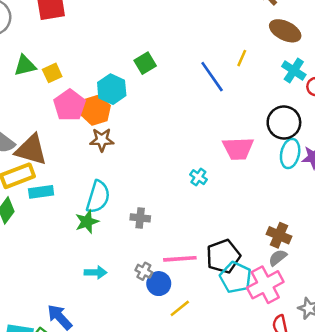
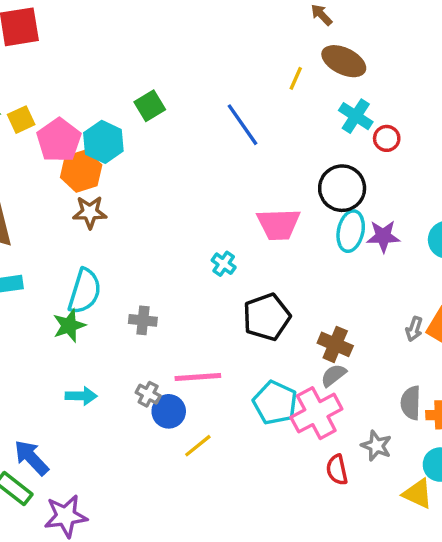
yellow line: (242, 58) -> (296, 78), moved
pink pentagon: (70, 105) -> (59, 140), moved
black pentagon: (223, 256) -> (267, 317), moved

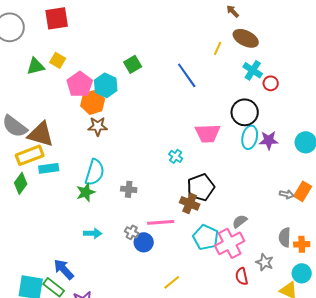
yellow square: (21, 120) -> (58, 60), moved, turned -35
gray arrow: (414, 329) -> (287, 194), turned -96
brown cross: (335, 344) -> (190, 203), moved
yellow line: (198, 446) -> (172, 282), moved

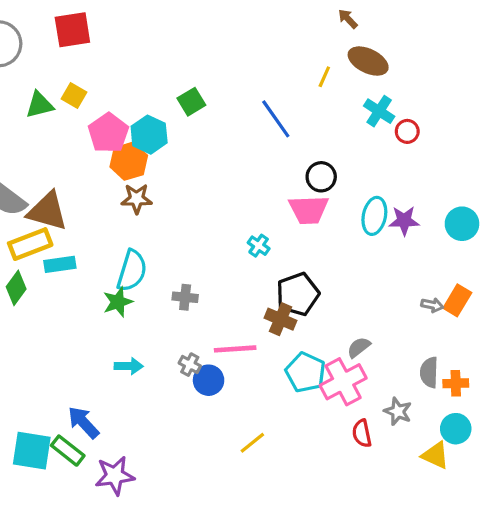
black circle: (245, 112) -> (321, 177), moved, size x0.7

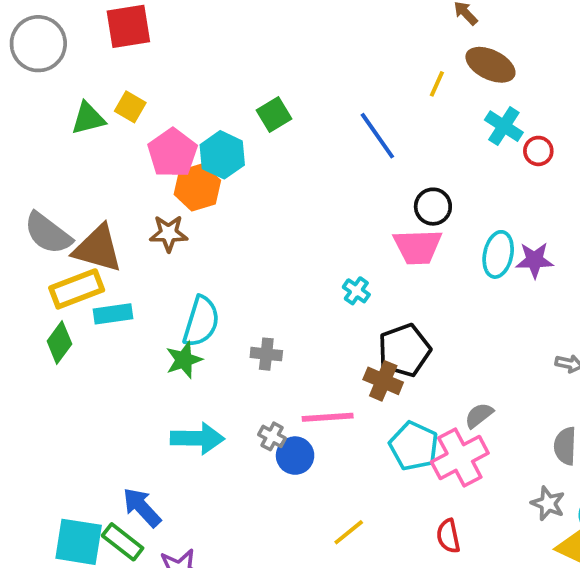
brown star: (137, 199) -> (169, 233), moved
cyan arrow: (129, 366) -> (197, 438), size x1.5
gray star: (398, 411) -> (548, 503), moved
red semicircle: (362, 433) -> (448, 536), moved

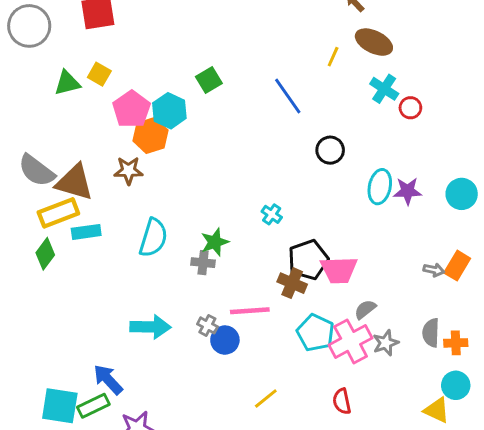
pink trapezoid: (418, 247) -> (339, 270), moved
green star: (184, 360) -> (215, 242), moved
gray star: (548, 503) -> (386, 343), moved, turned 30
green rectangle: (123, 542) -> (93, 406), turned -64

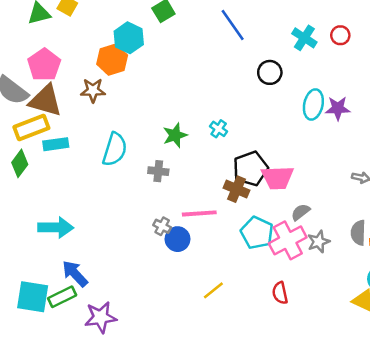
cyan cross: (384, 89) -> (304, 38), moved
pink pentagon: (131, 109) -> (44, 65), moved
green star: (215, 242) -> (175, 135), moved
cyan arrow: (150, 327) -> (56, 228), moved

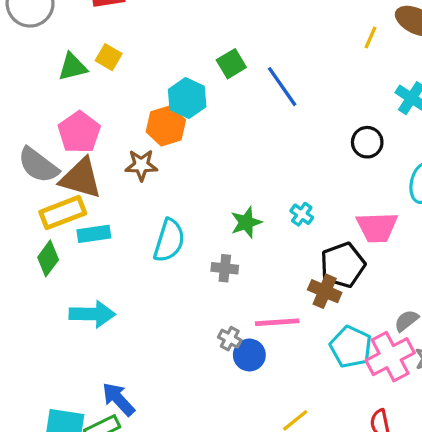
blue line: (233, 25) -> (282, 87), moved
pink trapezoid: (277, 178) -> (377, 227), moved
cyan arrow: (56, 228) -> (92, 314), moved

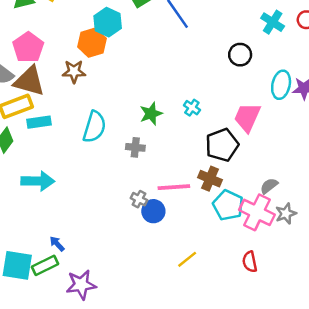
pink trapezoid: (377, 227) -> (247, 117), turned 116
brown cross: (325, 291) -> (210, 179), moved
pink cross: (390, 357) -> (257, 212), turned -36
blue arrow: (118, 399) -> (57, 244), size x0.6

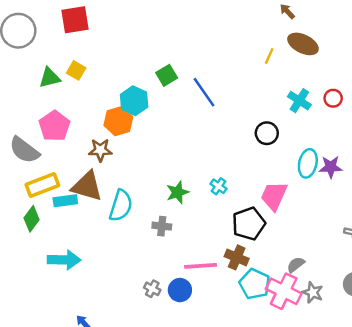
brown triangle: (29, 81) -> (87, 186), moved
gray cross: (139, 199) -> (152, 289), moved
gray star: (286, 214) -> (313, 292), turned -30

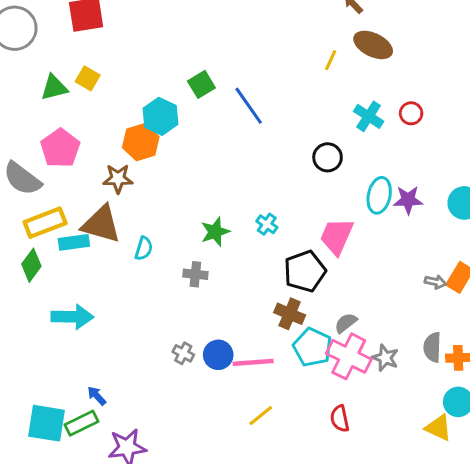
cyan semicircle: (121, 206) -> (144, 248), size x0.6
gray semicircle: (296, 265) -> (346, 323), moved
pink line: (200, 266) -> (253, 362), moved

